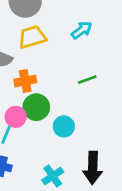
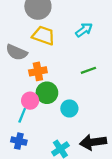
yellow trapezoid: (32, 37) -> (44, 35), turned 35
black arrow: (93, 168) -> (93, 142), turned 80

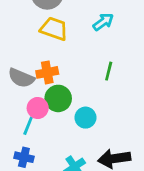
gray semicircle: (17, 52) -> (21, 78), moved
green line: (88, 70) -> (109, 71), turned -56

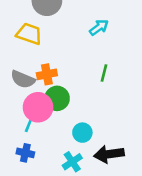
yellow trapezoid: (54, 29) -> (29, 34), moved
pink circle: (38, 108) -> (38, 107), size x1.5
cyan circle: (85, 118) -> (82, 133), moved

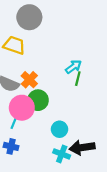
cyan arrow: (99, 27) -> (73, 67), moved
orange cross: (47, 74) -> (29, 80), turned -35
cyan cross: (72, 162) -> (62, 154), moved, turned -35

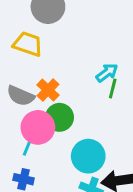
cyan circle: (59, 129) -> (88, 156), size x1.5

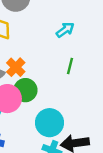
cyan arrow: (107, 73) -> (65, 30), moved

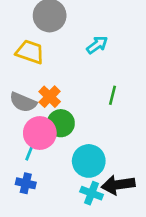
cyan arrow: (65, 30) -> (97, 45), moved

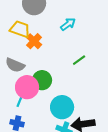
green line: (113, 95) -> (79, 60), turned 40
orange cross: (50, 97) -> (34, 41), moved

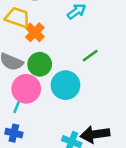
green circle: (42, 80) -> (40, 64), moved
cyan circle: (62, 107) -> (65, 85), moved

